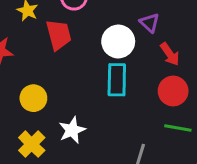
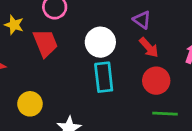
purple triangle: (150, 23) -> (142, 20), moved

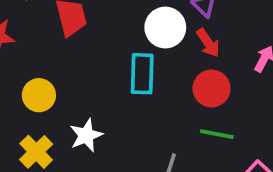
white circle: (100, 42) -> (165, 28), moved

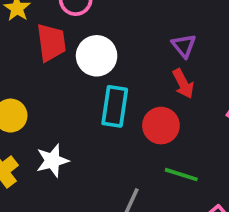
white circle: (165, 28) -> (97, 56), moved
red circle: (212, 88) -> (161, 126), moved

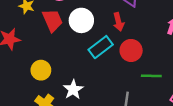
red arrow: (183, 84) -> (119, 22), moved, turned 30
cyan rectangle: (115, 106) -> (101, 47), turned 60

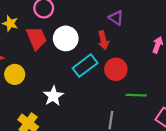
yellow circle: (41, 70) -> (15, 74), moved
white star: (73, 90) -> (53, 96), moved

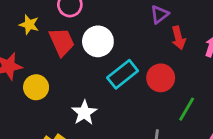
purple triangle: (116, 18) -> (159, 14), turned 49
red arrow: (103, 40) -> (178, 38), moved
green line: (136, 95) -> (187, 109), turned -60

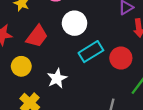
red trapezoid: (62, 42) -> (37, 36), moved, turned 55
yellow circle: (36, 87) -> (21, 66), moved

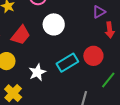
cyan rectangle: (91, 52) -> (67, 63), moved

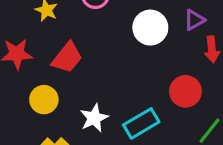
white circle: (54, 24) -> (150, 28), moved
cyan rectangle: (67, 63) -> (141, 123), moved

